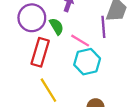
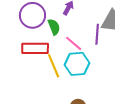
red rectangle: (40, 52) -> (35, 48), turned 65
yellow line: (48, 90) -> (54, 66), moved

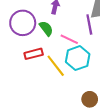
red rectangle: (35, 48) -> (34, 54), size x0.7

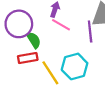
green semicircle: (46, 28) -> (34, 40), moved
pink line: (69, 39) -> (61, 25), moved

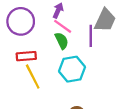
green semicircle: (34, 40) -> (62, 41), moved
yellow line: (50, 73) -> (33, 77), moved

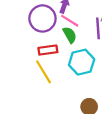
purple circle: (21, 21) -> (42, 18), moved
red rectangle: (26, 56) -> (48, 50), moved

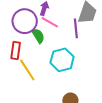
green semicircle: (70, 35) -> (38, 36), moved
red rectangle: (48, 50) -> (16, 50), moved, turned -72

